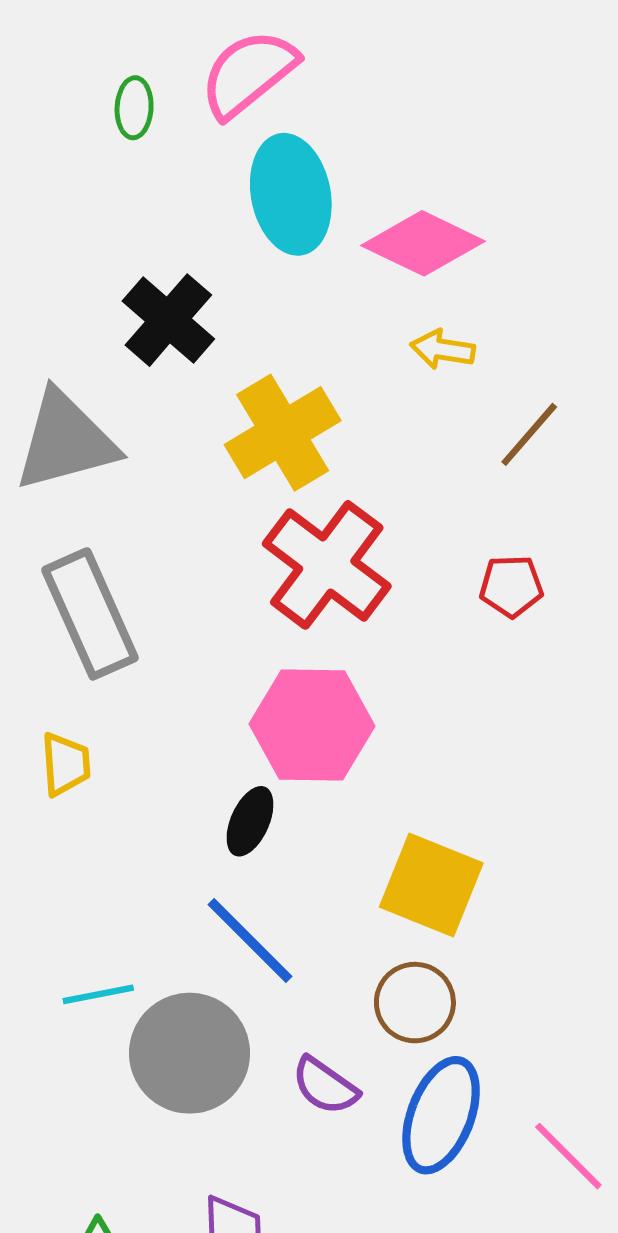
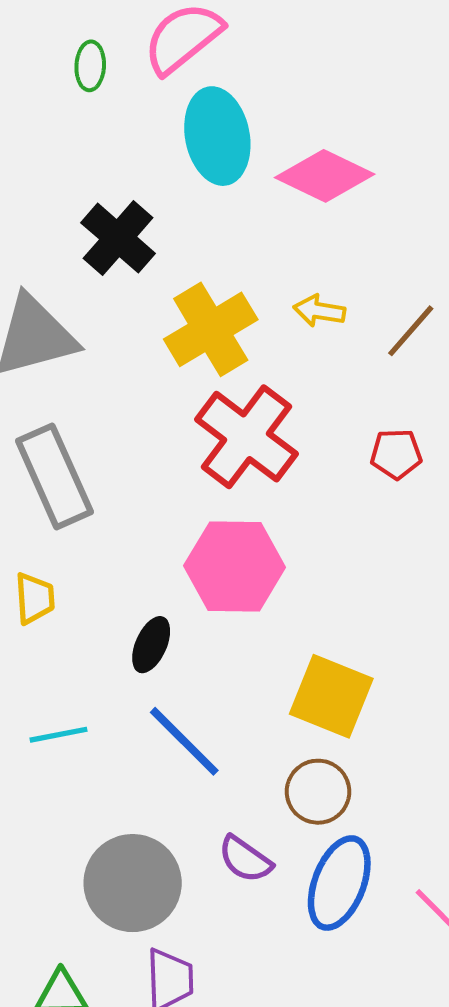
yellow arrow: (443, 349) -> (319, 311), moved
black ellipse: (250, 821) -> (151, 645), moved
cyan line: (98, 994) -> (58, 735), moved
gray circle: (190, 1053) -> (133, 883), moved

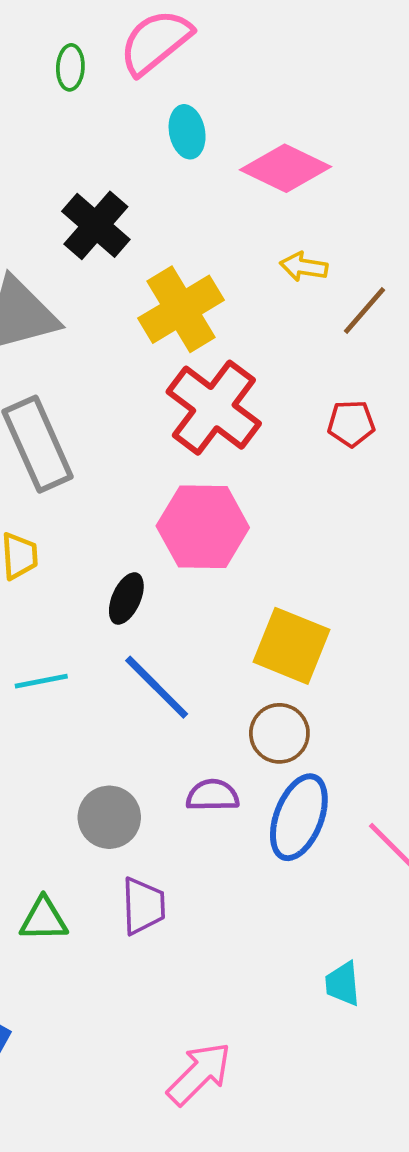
cyan ellipse: (217, 136) -> (187, 132), size x0.6
yellow arrow: (319, 311) -> (304, 267), moved
purple semicircle: (245, 859) -> (213, 795), turned 144
gray circle: (133, 883) -> (109, 817), size x0.7

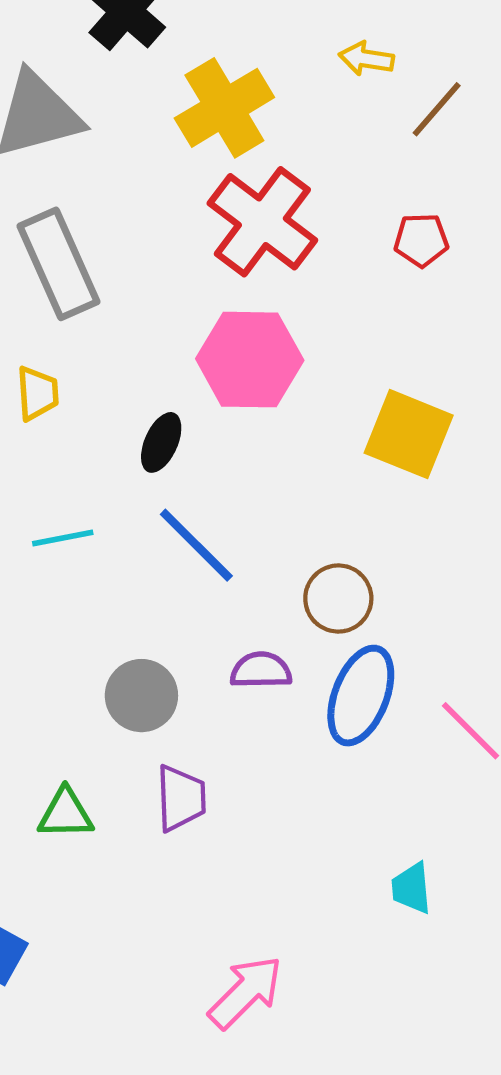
yellow square: (292, 646) -> (409, 434), moved

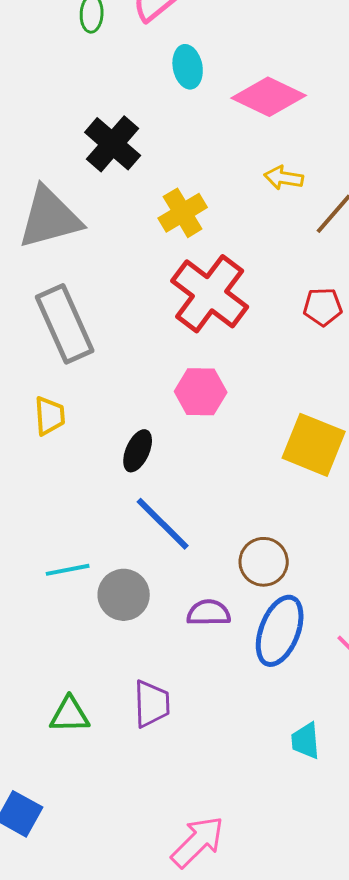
yellow cross: (224, 108) -> (183, 213), size x0.7
pink hexagon: (250, 360) -> (201, 392), size x0.7
cyan line: (63, 538) -> (68, 570), moved
gray circle: (141, 696) -> (124, 595), moved
cyan trapezoid: (411, 888) -> (306, 741), moved

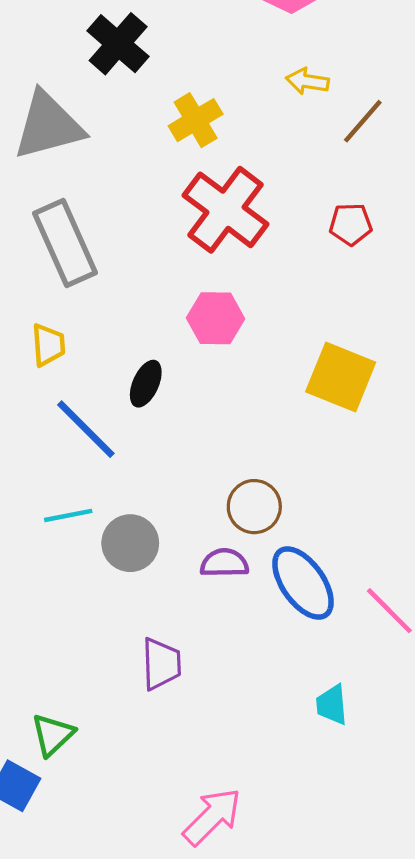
blue line: (163, 524) -> (86, 429), moved
brown circle: (264, 562) -> (254, 507), moved
blue ellipse: (280, 631) -> (303, 583), turned -56
green triangle: (70, 715) -> (53, 735), moved, turned -42

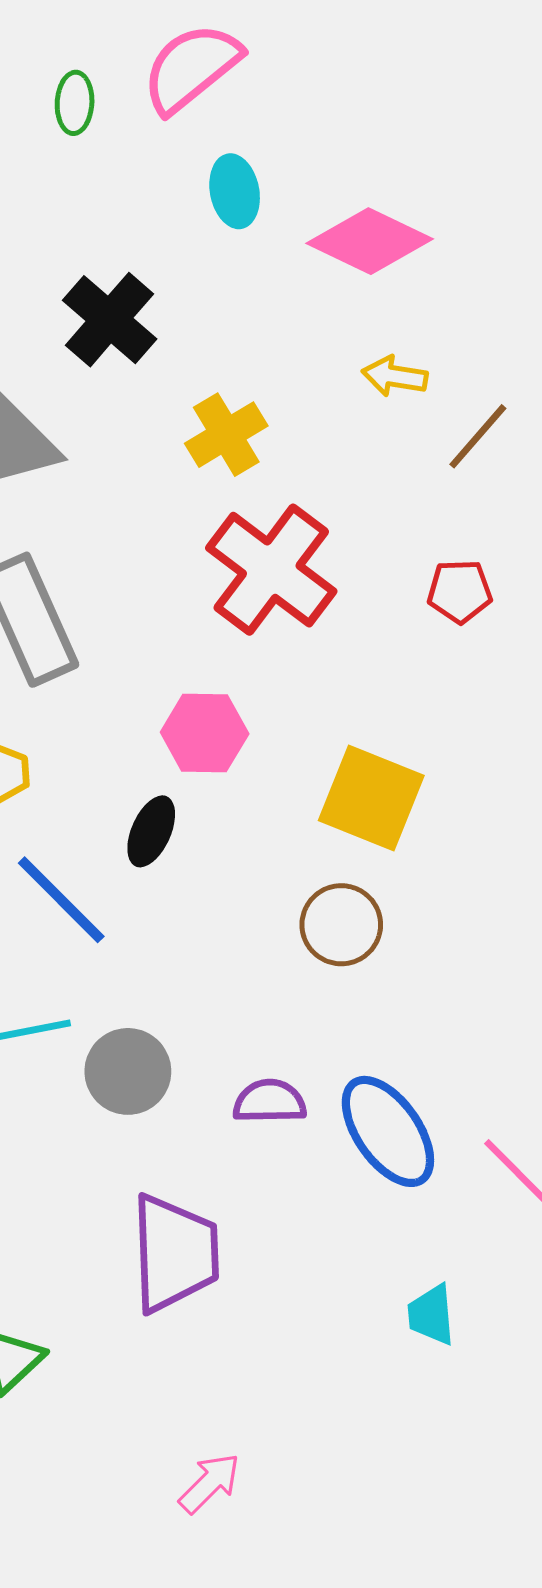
pink hexagon: (216, 318) -> (205, 733), moved
yellow square: (341, 377) -> (371, 798), moved
brown circle: (254, 507) -> (341, 925), moved
purple trapezoid: (161, 664) -> (175, 1253), size x1.5
pink arrow: (212, 817) -> (210, 1483), moved, size x0.7

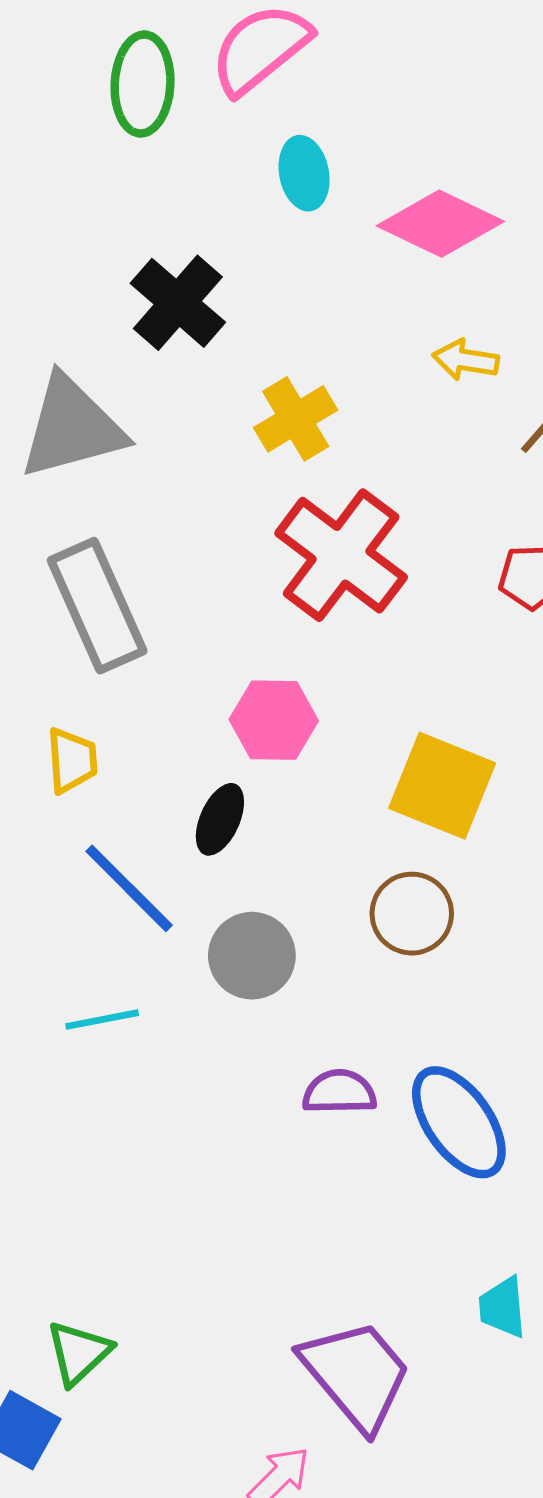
green ellipse: (75, 103) -> (143, 84), size x1.6
gray circle: (128, 1071) -> (252, 956), moved
purple trapezoid: (175, 1253) -> (356, 1375), moved, turned -38

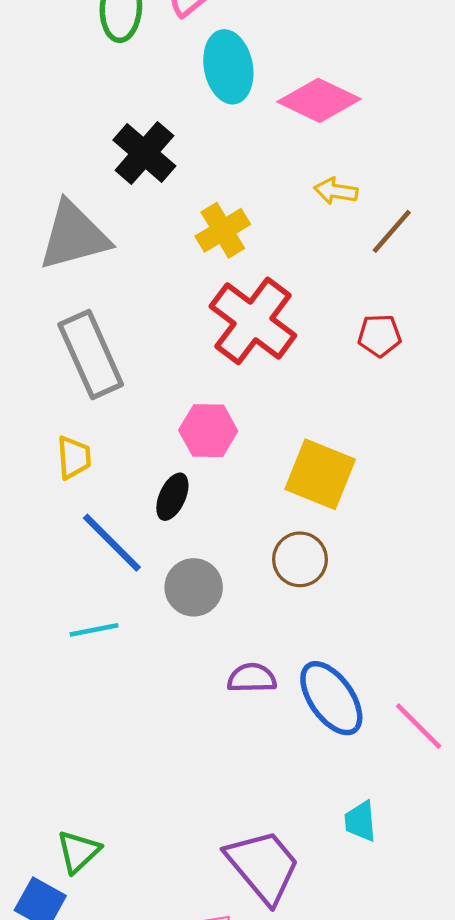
cyan ellipse: (304, 173) -> (228, 67), size x1.5

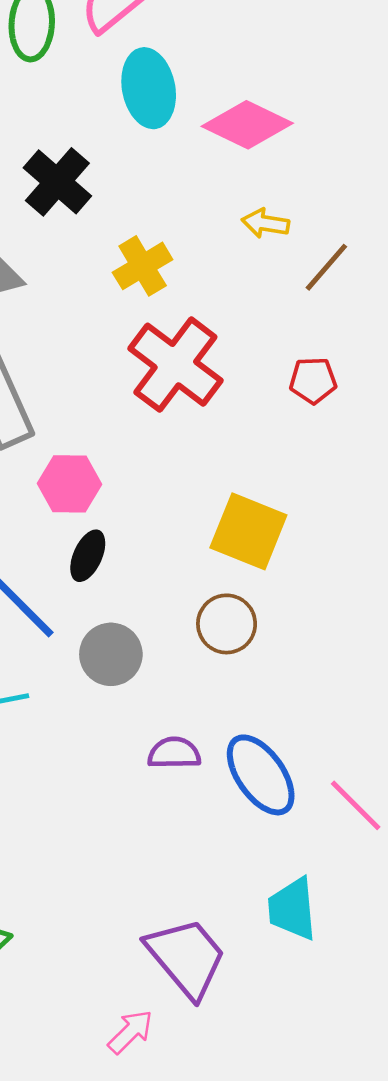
pink hexagon: (208, 431) -> (69, 484), moved
cyan trapezoid: (360, 821) -> (292, 909), size x1.4

